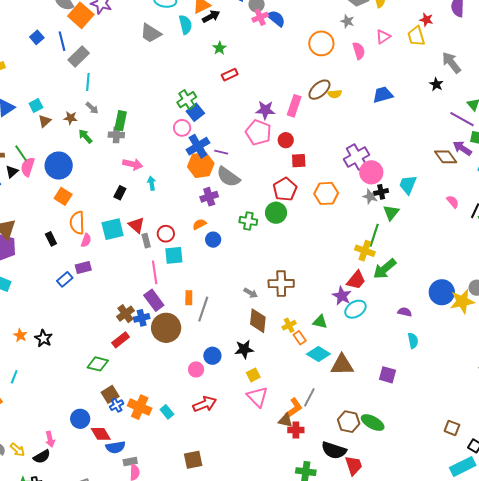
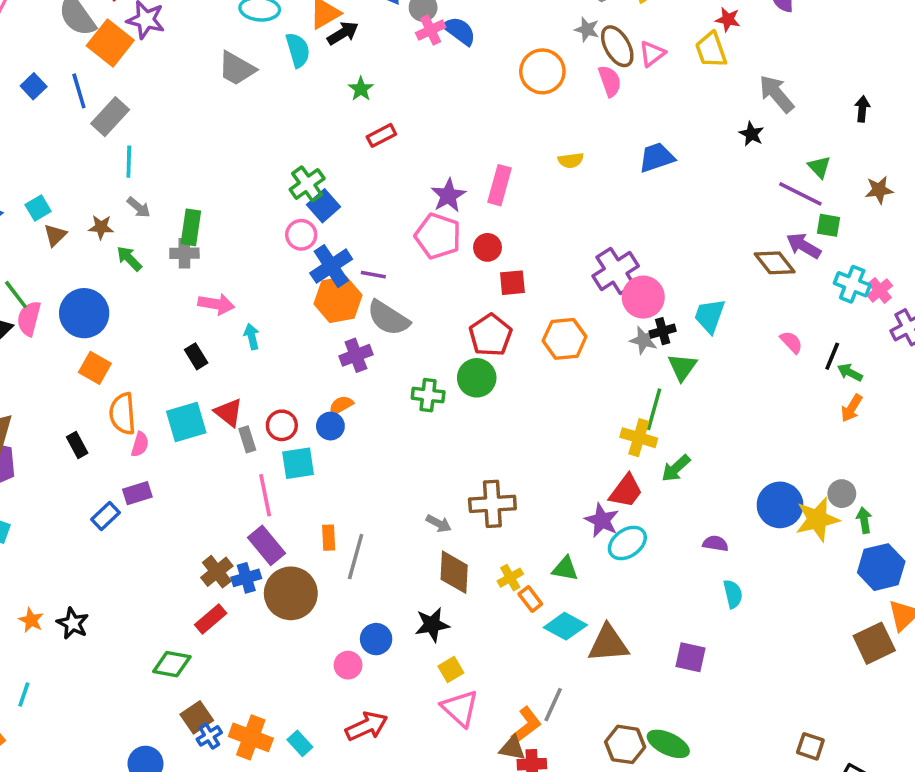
brown ellipse: (319, 90) -> (617, 46), moved, turned -75
purple star: (265, 110) -> (448, 195), turned -30
black rectangle: (120, 193) -> (196, 356), turned -56
blue circle: (213, 240) -> (330, 426), moved
green arrow: (385, 269) -> (676, 468), size x0.7

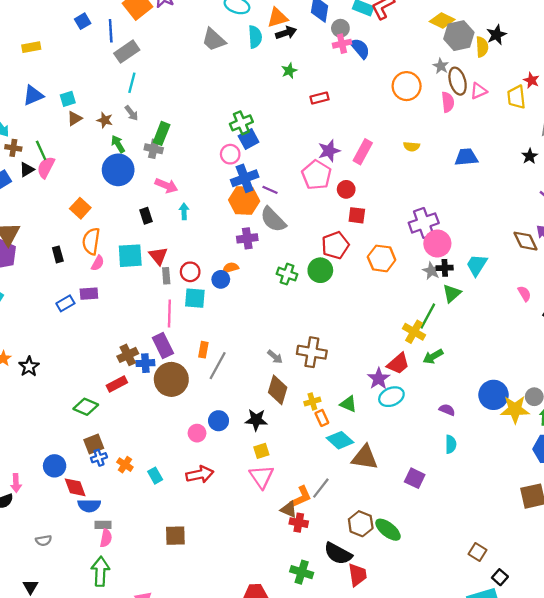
red rectangle: (381, 135) -> (320, 98), moved
blue circle: (84, 313) -> (118, 170), moved
orange cross: (251, 737) -> (125, 465), size x0.6

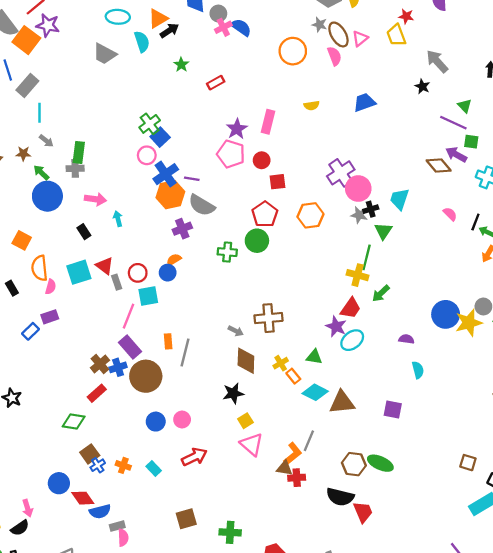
pink line: (169, 314) -> (129, 316), turned 35
blue circle: (219, 421) -> (156, 422), moved
green cross: (302, 572) -> (230, 532), moved

